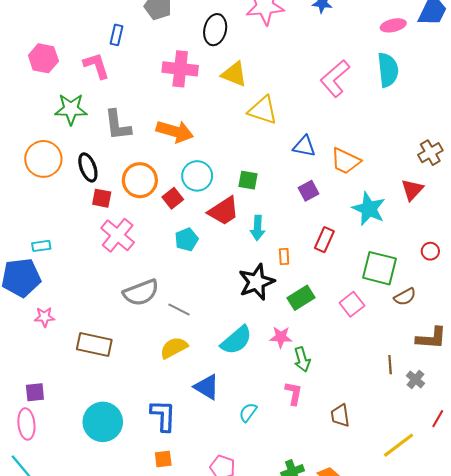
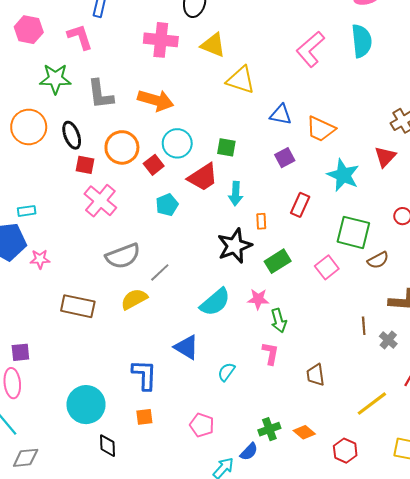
gray line: (179, 310) -> (160, 272), turned -70
pink star: (44, 317) -> (40, 259), moved
yellow semicircle: (174, 348) -> (134, 299), moved
cyan circle: (103, 422) -> (86, 405), moved

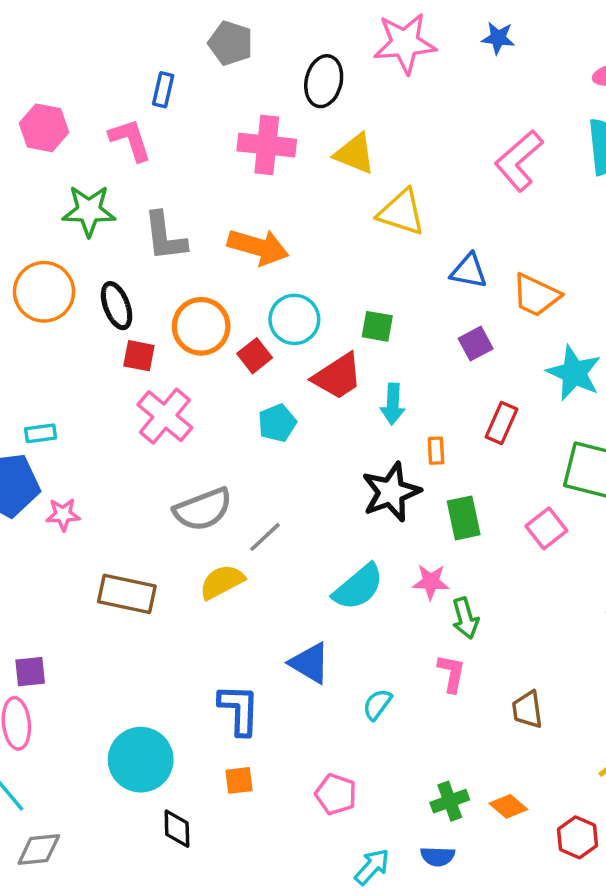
green rectangle: (278, 261) -> (464, 518), turned -70
blue semicircle: (249, 452) -> (438, 856), moved, turned 48

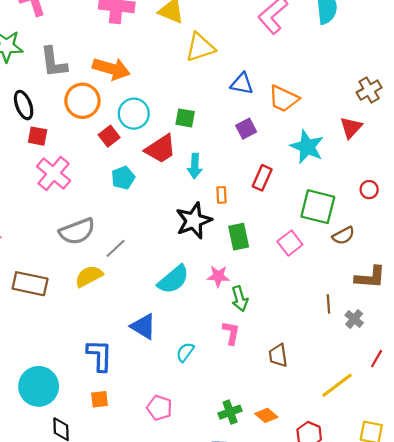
yellow triangle: (401, 212) -> (200, 47), turned -36
orange circle: (201, 326) -> (82, 101), moved

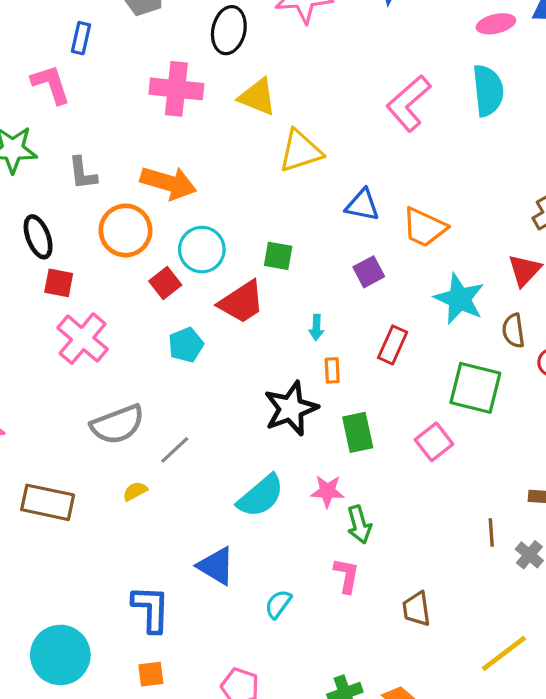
gray L-shape: (54, 62) -> (83, 173), size x0.7
cyan arrow: (195, 166) -> (316, 327), moved, size x0.7
brown semicircle: (343, 236) -> (513, 331), moved, turned 110
yellow semicircle: (89, 276) -> (135, 491), size x0.6

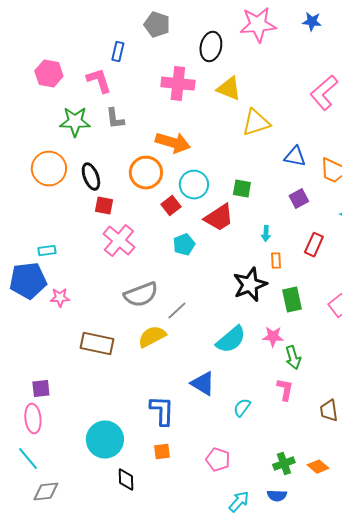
gray L-shape: (83, 173) -> (115, 119), moved
yellow semicircle: (135, 491) -> (152, 337), size x1.8

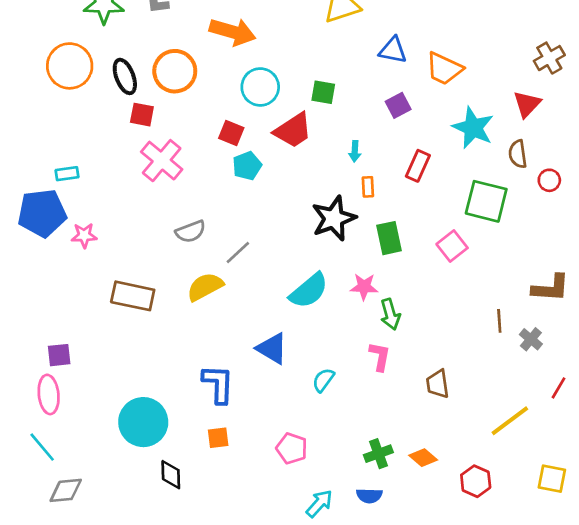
orange circle: (146, 173) -> (175, 71), moved
red square: (171, 206) -> (231, 133), moved, turned -30
gray semicircle: (141, 295) -> (191, 232), size x0.7

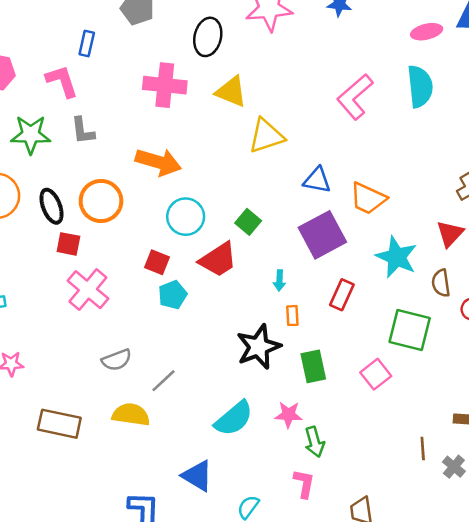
green square: (323, 92) -> (248, 222), turned 30
purple square: (398, 105) -> (322, 235), size x1.8
yellow semicircle: (205, 287) -> (131, 415), turned 36

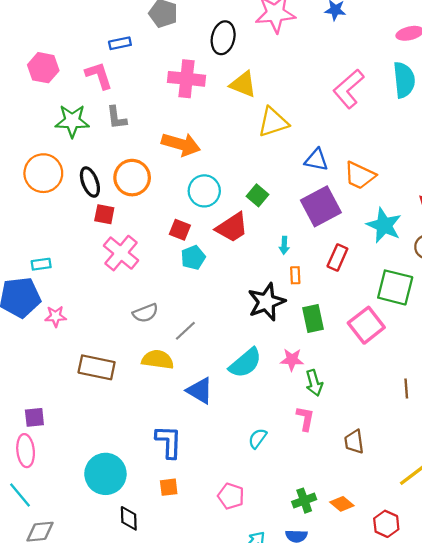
blue rectangle: (87, 43) -> (120, 43), turned 65
pink square: (376, 374) -> (366, 325), size x1.4
blue triangle: (197, 476) -> (200, 391), moved

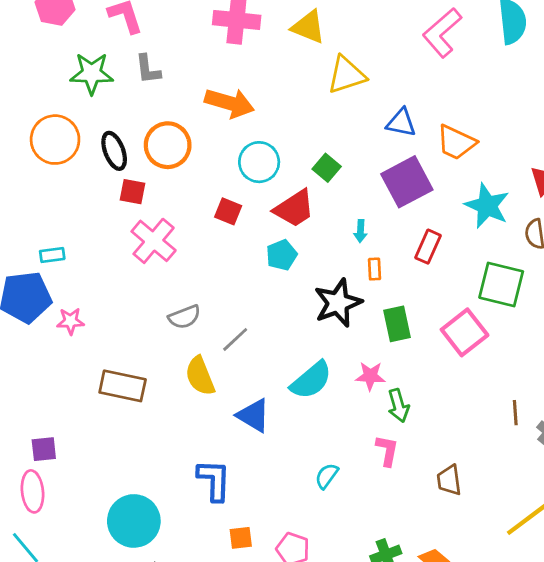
cyan pentagon: (193, 257) -> (282, 255), moved
yellow semicircle: (158, 360) -> (200, 376), turned -120
orange square: (169, 487) -> (241, 538), moved

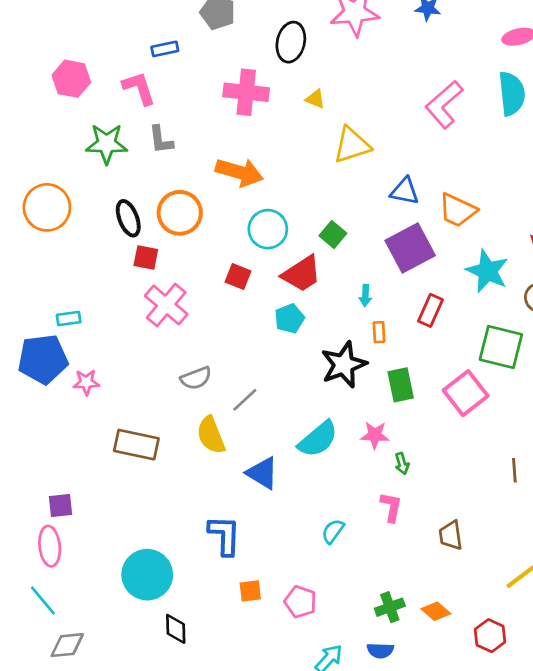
yellow triangle: (308, 27) -> (315, 99), size x0.6
orange circle: (55, 140) -> (47, 207), moved
green arrow: (398, 406) -> (402, 464), size x0.7

